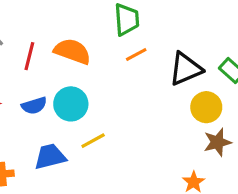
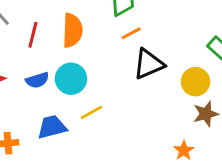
orange semicircle: (72, 51) -> (72, 30), turned 72
black triangle: (186, 69) -> (149, 64), moved

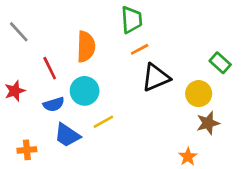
red line: (33, 35) -> (50, 68), moved, turned -40
blue semicircle: (37, 80) -> (54, 104), moved
blue trapezoid: (52, 127) -> (67, 135), turned -132

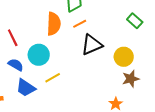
orange semicircle: (86, 47) -> (54, 24), moved
green rectangle: (220, 63) -> (135, 21), moved
blue semicircle: (54, 104) -> (16, 65), turned -133

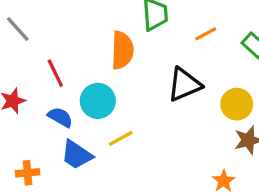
orange line: (80, 24) -> (206, 34), moved

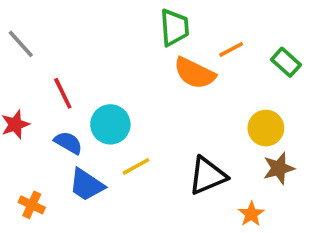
orange semicircle: (122, 50) -> (195, 73), moved, turned 114
black triangle: (184, 85) -> (207, 176), moved
orange cross: (28, 173) -> (32, 205), turned 30

